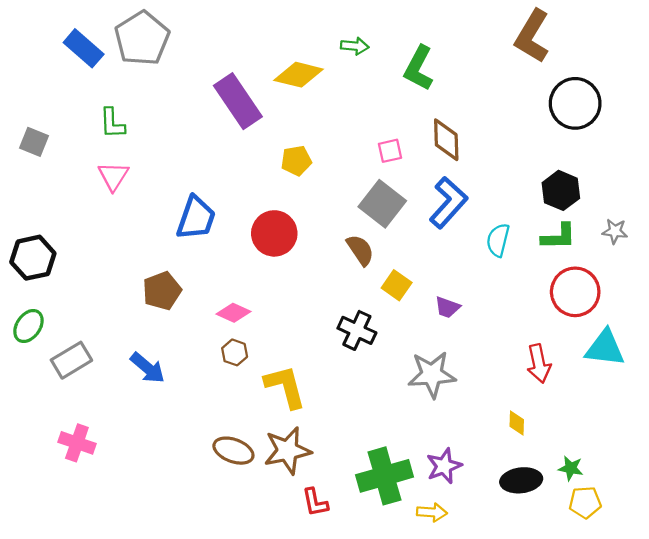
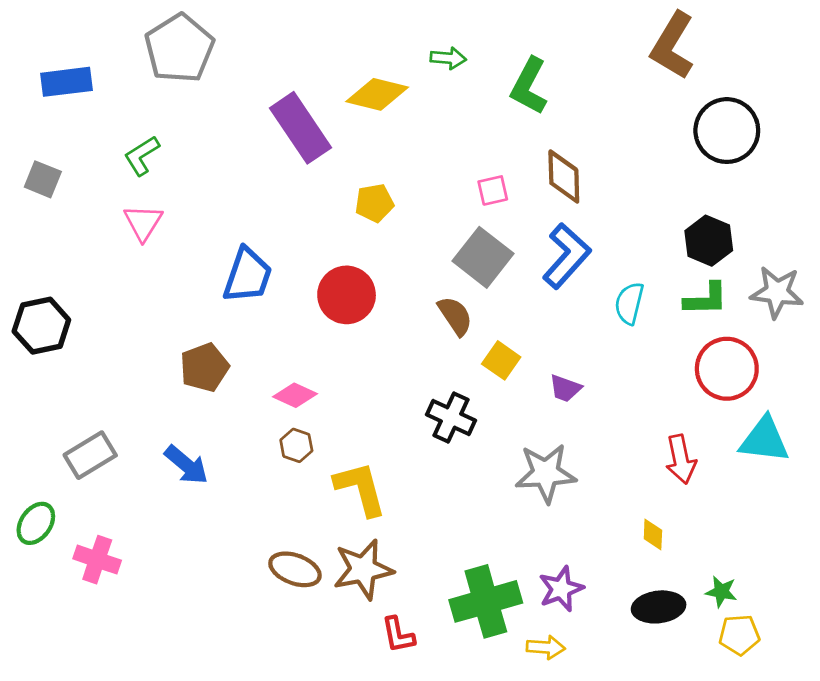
blue rectangle: (84, 48) -> (67, 82), moved, turned -48
green L-shape: (112, 123) -> (142, 156), turned 60
gray star: (615, 231) -> (777, 292), size x1.6
green ellipse: (28, 326) -> (36, 523), moved

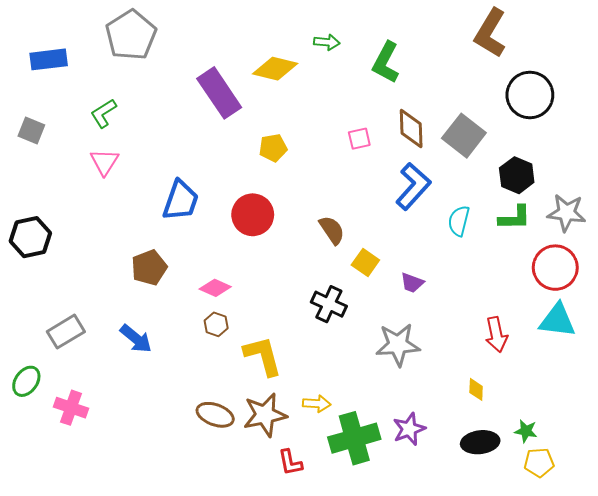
gray square: (483, 257) -> (464, 136), moved
red circle: (727, 369) -> (555, 268), moved
yellow arrow: (546, 647) -> (317, 404), moved

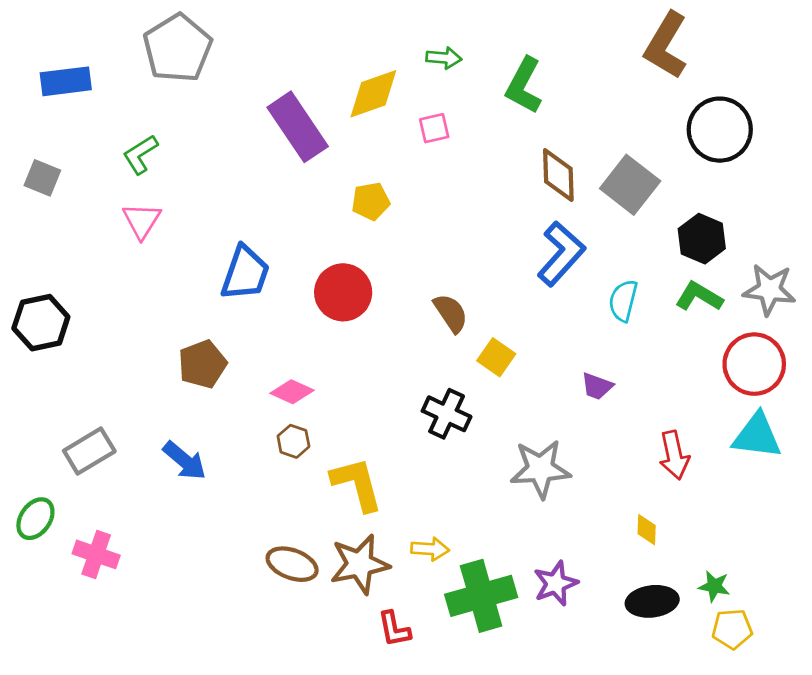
yellow diamond: (275, 69) -> (373, 94), turned -33
pink square: (359, 139) -> (434, 128), moved
green L-shape: (515, 218) -> (699, 296), turned -148
purple trapezoid: (412, 283) -> (597, 386), moved

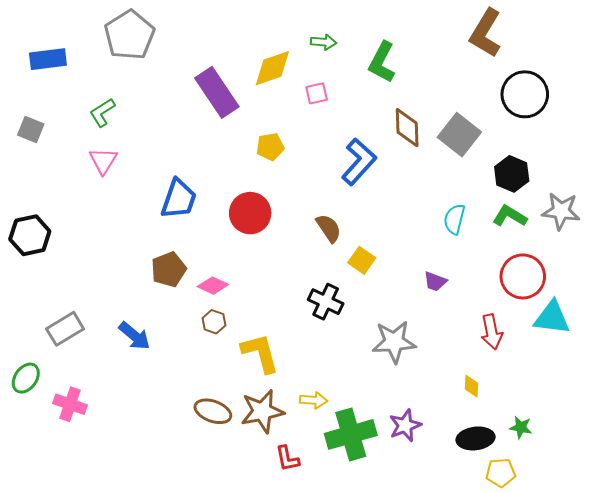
blue L-shape: (561, 254) -> (359, 162), moved
brown pentagon: (202, 364) -> (169, 269), moved
red circle: (754, 364) -> (523, 276), moved
yellow pentagon: (732, 629) -> (501, 473), moved

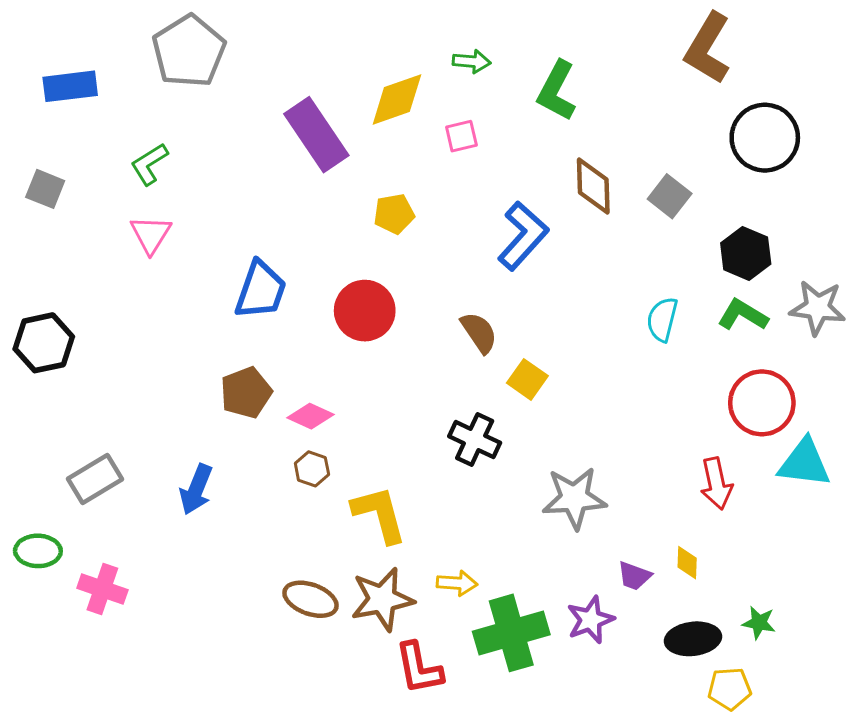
gray square: (459, 135) -> (670, 196), size x0.7
purple trapezoid: (435, 281) -> (634, 576), moved
blue arrow: (134, 336) -> (196, 489), turned 72
green ellipse: (26, 378) -> (38, 551), turned 56
red L-shape: (287, 459) -> (419, 668), size x1.4

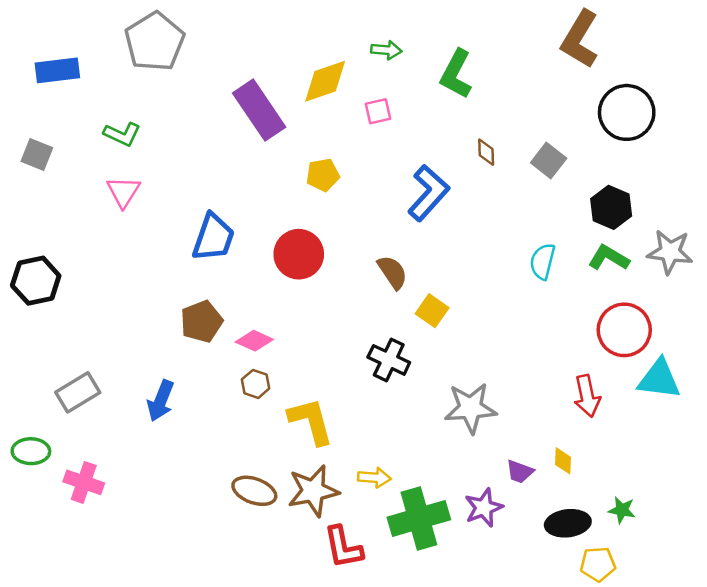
green L-shape: (149, 164) -> (122, 134), turned -123
brown diamond: (593, 186) -> (486, 152), size x0.6

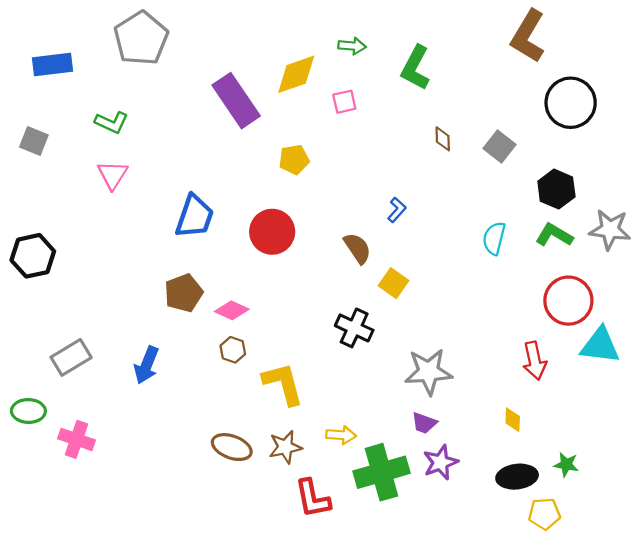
blue L-shape: (428, 193) -> (397, 210), moved, size x0.5
purple trapezoid: (520, 472) -> (424, 423), moved
brown star: (313, 491) -> (285, 447), size x0.7

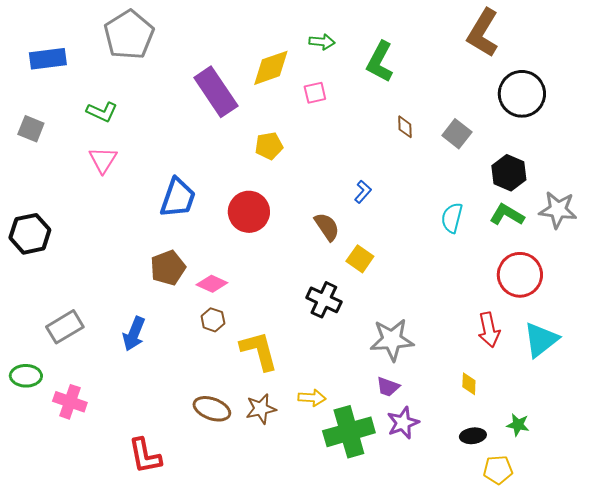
cyan triangle: (600, 345) -> (541, 340), moved, turned -45
black ellipse: (517, 477) -> (473, 436), size x0.7
red L-shape: (313, 498) -> (145, 456), moved

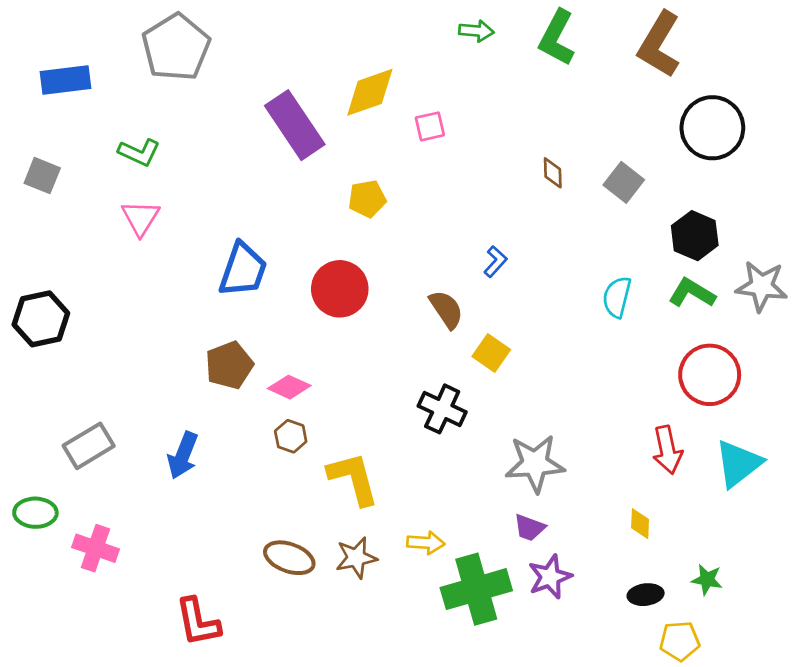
green arrow: (322, 42) -> (476, 31), moved
green L-shape: (380, 62) -> (557, 38), moved

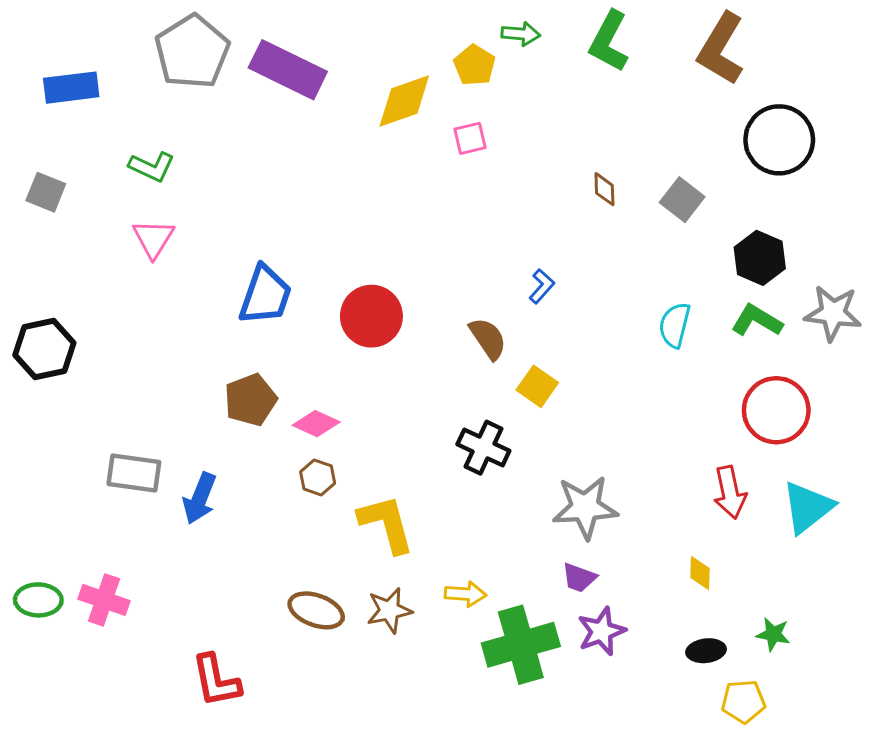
purple rectangle: (295, 125) -> (288, 70), moved, turned -30
yellow pentagon: (367, 199) -> (474, 65), moved, turned -30
gray rectangle: (89, 446) -> (134, 473), moved, turned 39
green ellipse: (35, 513) -> (38, 600), moved

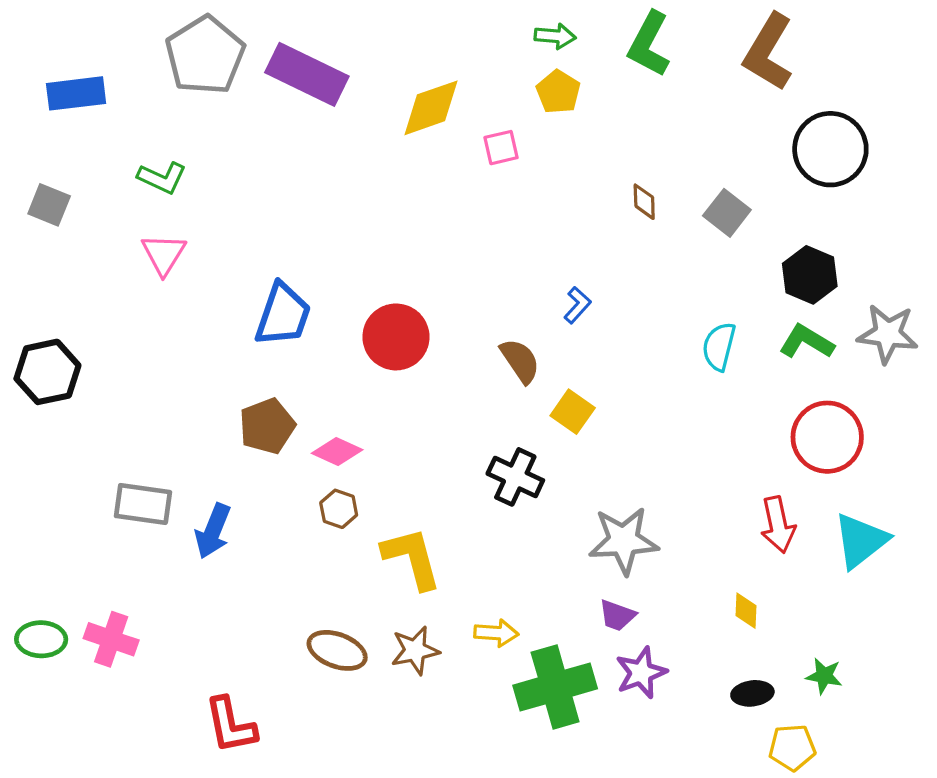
yellow pentagon: (474, 65) -> (558, 92), moved

